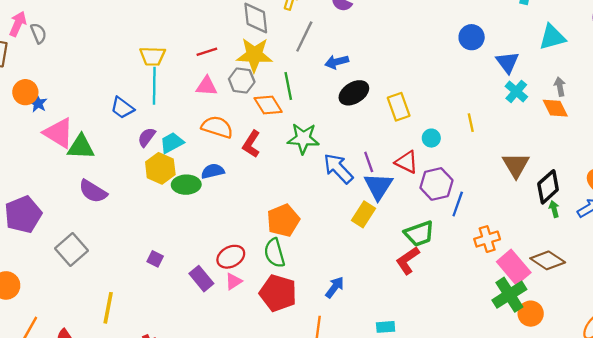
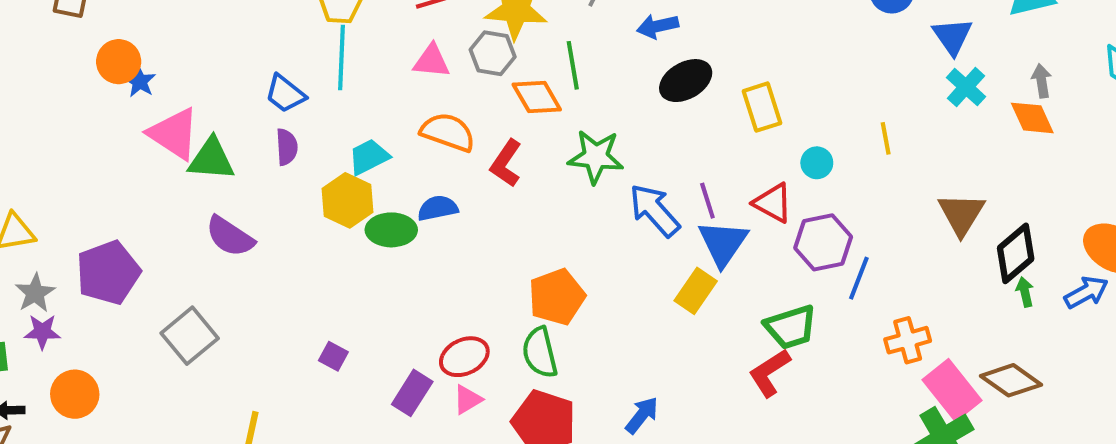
purple semicircle: (147, 137) -> (287, 147), moved, turned 138
purple rectangle: (201, 279) -> (412, 393), turned 70

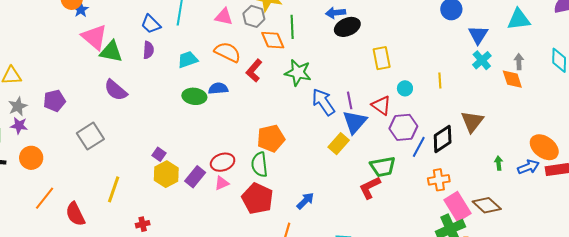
black ellipse: (686, 81) -> (347, 27), moved
yellow hexagon: (347, 200) -> (166, 174), moved
black diamond: (1016, 253) -> (443, 139), moved
purple pentagon: (108, 273) -> (54, 101), size x0.7

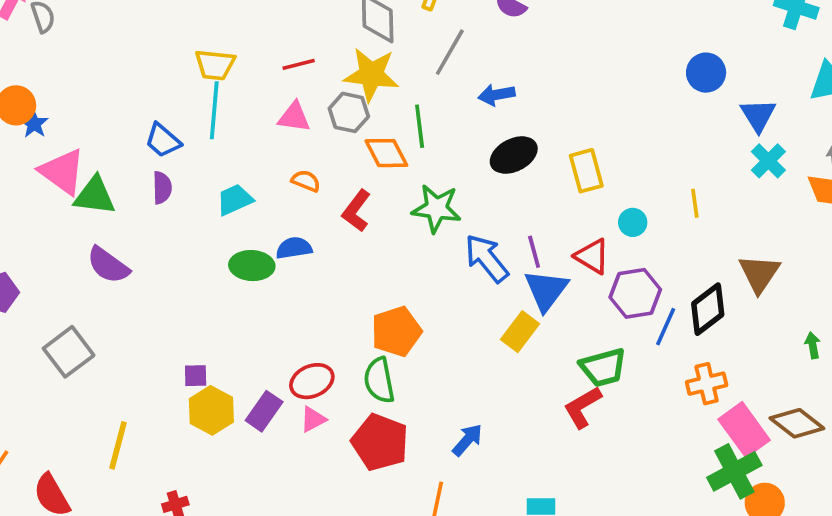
black ellipse: (347, 27) -> (514, 155), moved
orange semicircle: (228, 52) -> (306, 181), size x0.6
purple square: (159, 154) -> (196, 376), turned -32

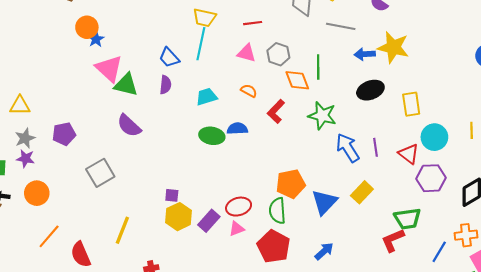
gray line: (450, 52) -> (341, 26), turned 64
yellow star: (371, 75) -> (393, 47), moved
cyan circle: (633, 222) -> (434, 137), size x1.6
blue triangle: (546, 290) -> (324, 202), moved
blue line: (666, 327) -> (439, 252), moved

